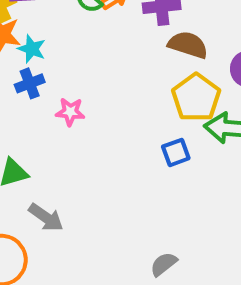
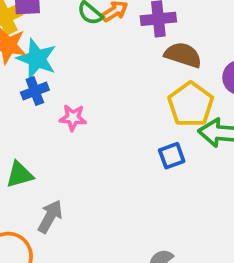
cyan star: (32, 49) -> (37, 59), size x1.5
gray arrow: (46, 217) -> (50, 216), turned -96

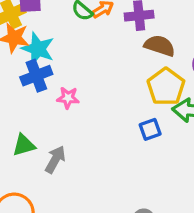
blue cross: (35, 91) -> (36, 76), size x1.4
gray arrow: (50, 216) -> (55, 159), moved

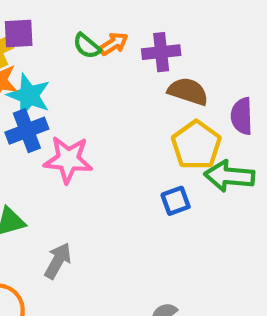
pink star: (68, 98) -> (68, 160), size x1.6
gray arrow: (55, 159) -> (58, 261), moved

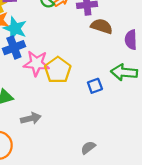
yellow pentagon: (196, 145) -> (58, 70), moved
gray arrow: (58, 261) -> (31, 118), turned 48

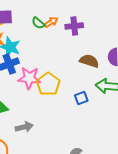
brown semicircle: (102, 26) -> (89, 61), moved

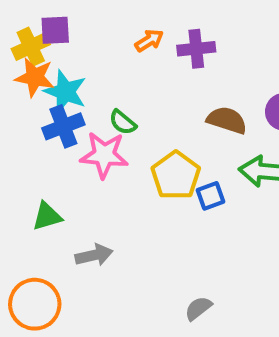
green semicircle: (38, 23) -> (123, 122), moved
yellow pentagon: (48, 84) -> (176, 175), moved

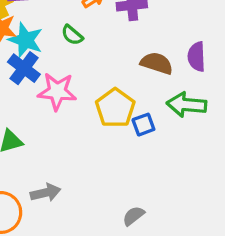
green semicircle: (123, 122) -> (72, 35), moved
blue cross: (63, 126) -> (24, 68), turned -32
gray arrow: (94, 255) -> (46, 193), moved

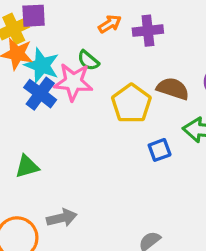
pink star: (57, 91) -> (73, 82), moved
yellow pentagon: (115, 108) -> (131, 104), moved

